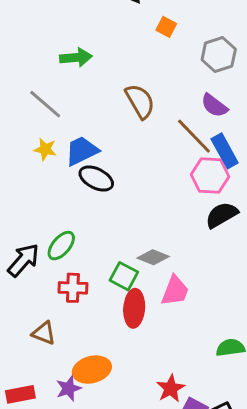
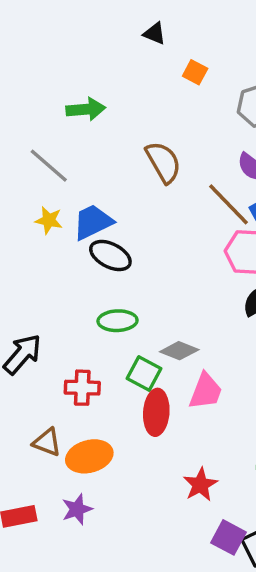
green ellipse: (61, 246) -> (117, 321), moved, turned 48
orange ellipse: (92, 370) -> (89, 456), moved
red star: (171, 388) -> (200, 485), moved

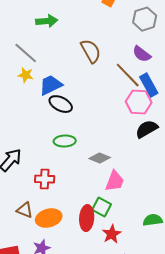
yellow star: (49, 220) -> (26, 75), moved
green square: (144, 374) -> (102, 207), moved
red ellipse: (156, 412) -> (87, 218), moved

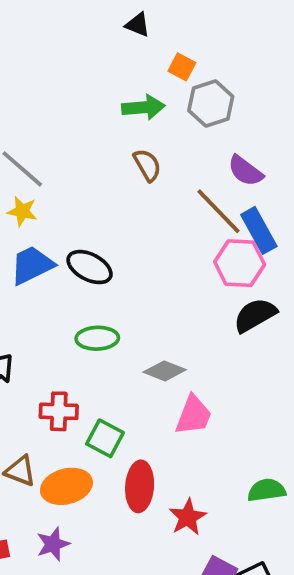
gray hexagon: (145, 19) -> (211, 104), moved
green arrow: (47, 21) -> (143, 107), moved
brown semicircle: (91, 51) -> (147, 165), size x0.7
blue trapezoid: (51, 85) -> (32, 265), moved
green square: (102, 207) -> (105, 438), moved

